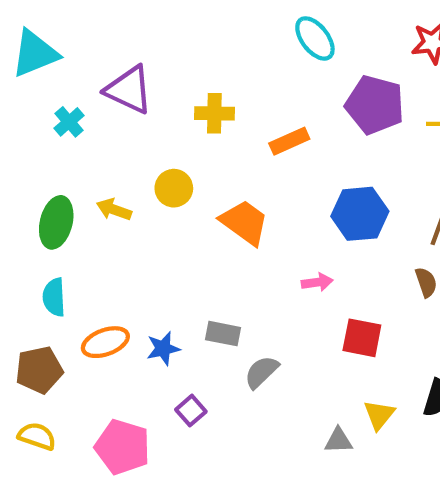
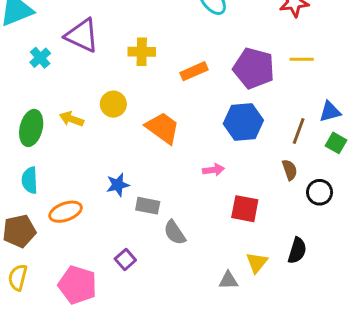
purple pentagon: (375, 105) -> (254, 68), moved
blue star: (163, 349) -> (118, 185), moved
gray semicircle: (261, 372) -> (175, 233), turned -80
yellow semicircle: (37, 436) -> (18, 277), turned -95

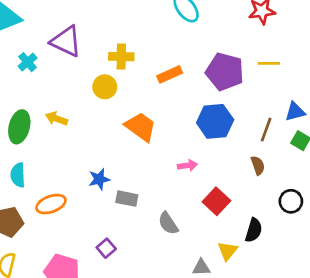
yellow circle: (113, 104) -> (105, 87), moved
black circle: (320, 192) -> (291, 201), moved
red square: (245, 209) -> (216, 201), turned 32
gray semicircle: (175, 233) -> (168, 223), moved
black semicircle: (297, 251) -> (254, 230), moved

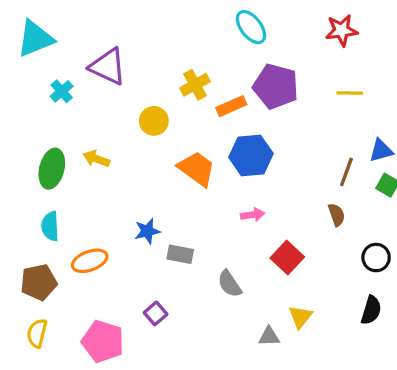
yellow cross: (121, 57) -> (195, 85), moved, turned -30
purple pentagon: (225, 72) -> (276, 86), moved
blue hexagon: (215, 121) -> (251, 155), moved
black semicircle: (254, 230) -> (371, 310), moved

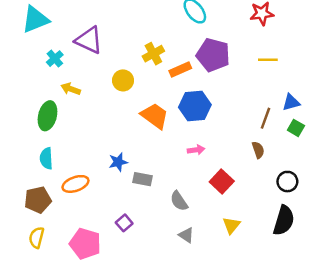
yellow arrow: (96, 159) -> (71, 89), moved
black semicircle: (371, 310) -> (284, 220), size x1.4
gray triangle: (269, 337) -> (186, 235), moved, turned 35

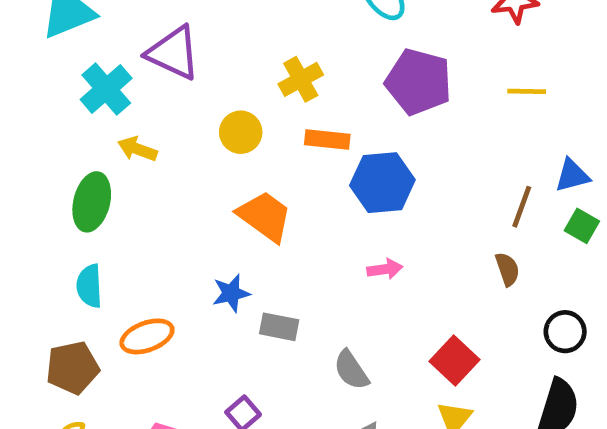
cyan cross: (55, 59) -> (106, 89), size x1.5
orange rectangle: (180, 69) -> (327, 139), moved, turned 30
orange trapezoid: (155, 116) -> (265, 216), moved
red square: (222, 182) -> (455, 360), moved

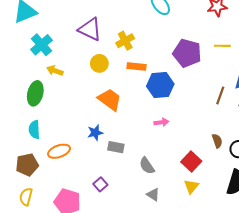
purple triangle: (173, 53) -> (90, 29), moved
purple pentagon: (418, 82) -> (187, 53), moved
brown semicircle: (507, 269) -> (217, 141), moved

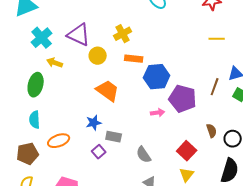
purple triangle: (90, 29) -> (79, 35), moved
purple pentagon: (187, 53) -> (183, 99), moved
purple square: (100, 184) -> (99, 152), moved

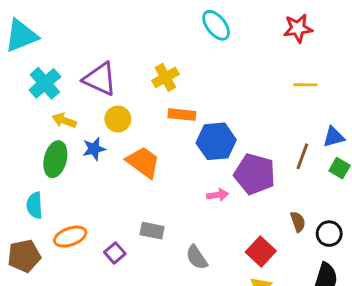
yellow circle: (98, 56) -> (118, 119), moved
green ellipse: (36, 85) -> (55, 159), moved
blue star: (94, 123) -> (94, 149), moved
purple square: (99, 152) -> (115, 253), moved

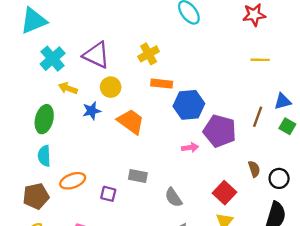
green ellipse: (55, 159) -> (44, 119), moved
purple square: (115, 253) -> (108, 194), turned -35

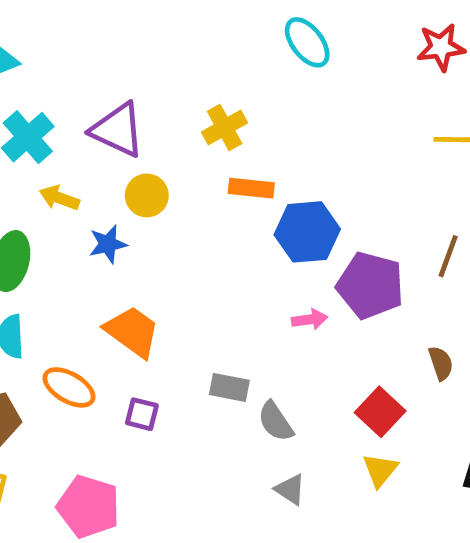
orange trapezoid: (131, 121) -> (132, 332), moved
gray rectangle: (138, 176) -> (229, 387), moved
orange ellipse: (73, 181) -> (69, 387), turned 50

